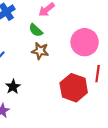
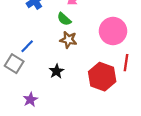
black star: (13, 87) -> (56, 71), moved

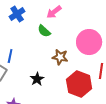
brown star: (68, 40) -> (60, 57), moved
blue line: (27, 46) -> (10, 56), turned -32

